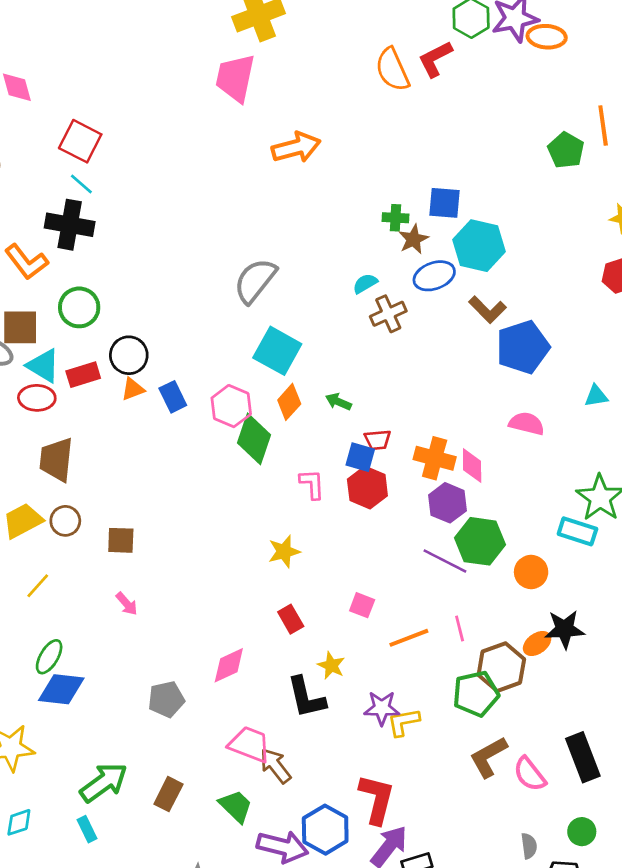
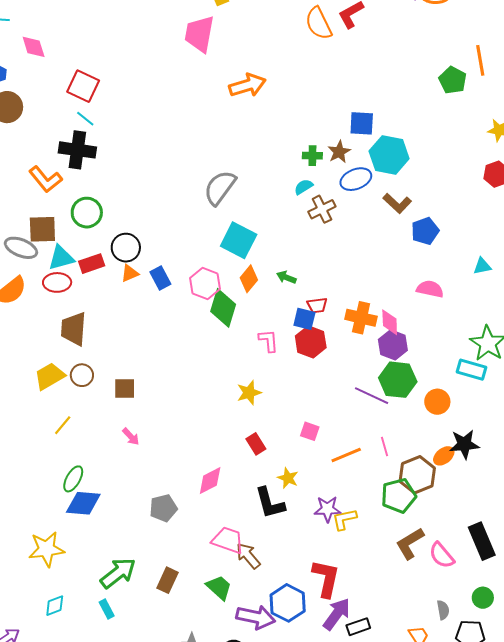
green cross: (395, 218) -> (312, 156), moved
blue pentagon: (523, 347) -> (425, 231), size x0.7
cyan triangle: (43, 366) -> (61, 258), turned -44
purple hexagon: (448, 503) -> (393, 345), moved

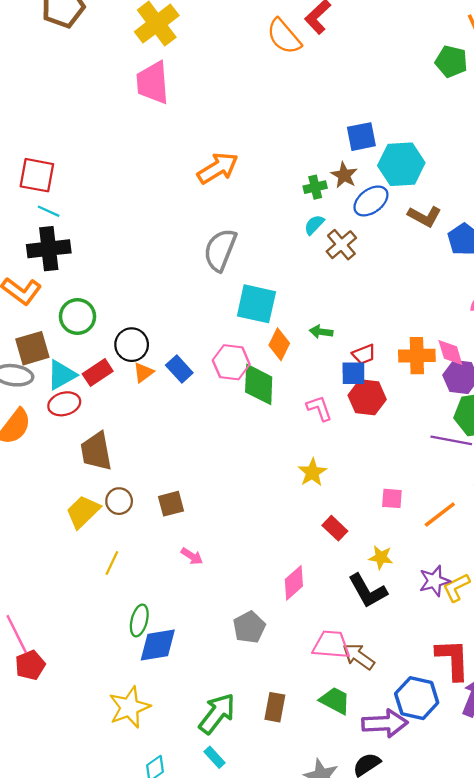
orange arrow: (247, 85) -> (218, 168), moved

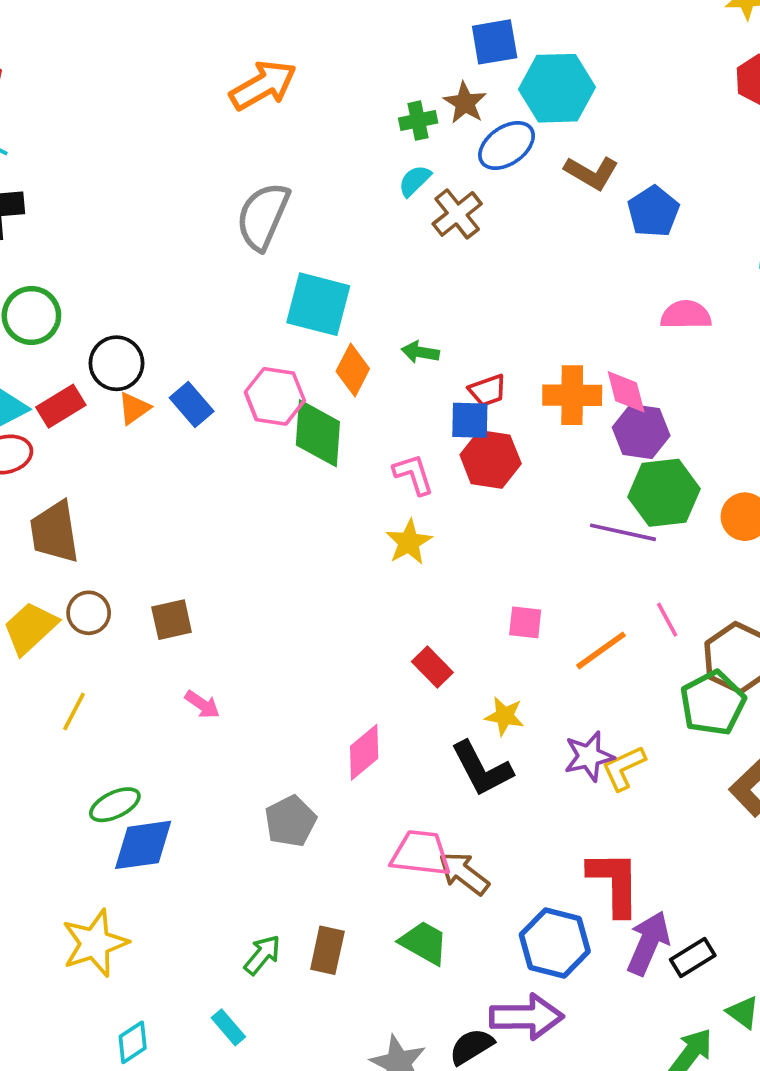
yellow star: (312, 472) -> (409, 542), moved
green ellipse: (139, 620) -> (115, 805), turned 48
green arrow: (217, 714) -> (262, 955), moved, size x0.6
purple arrow: (385, 723) -> (527, 1017), moved

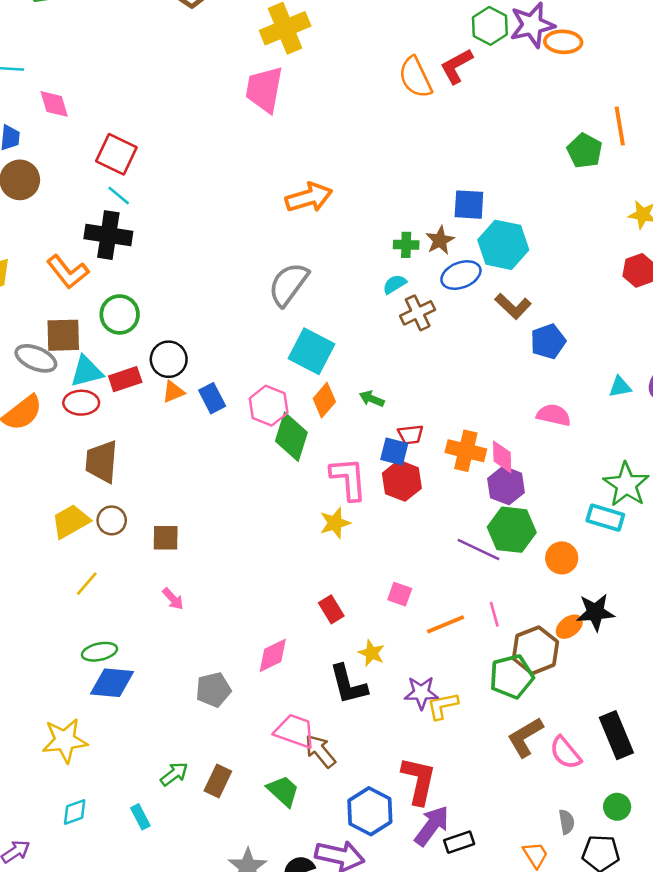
pink L-shape: (413, 474) -> (348, 479), size x1.5

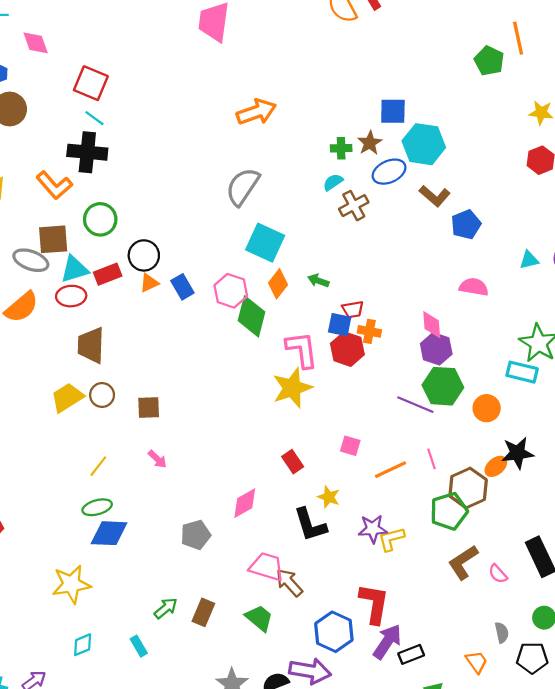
orange cross: (466, 451) -> (369, 331), moved, size x0.7
yellow star: (335, 523) -> (292, 388), size x1.5
yellow line: (87, 584) -> (98, 466), moved
pink semicircle: (565, 753) -> (498, 574), size x0.7

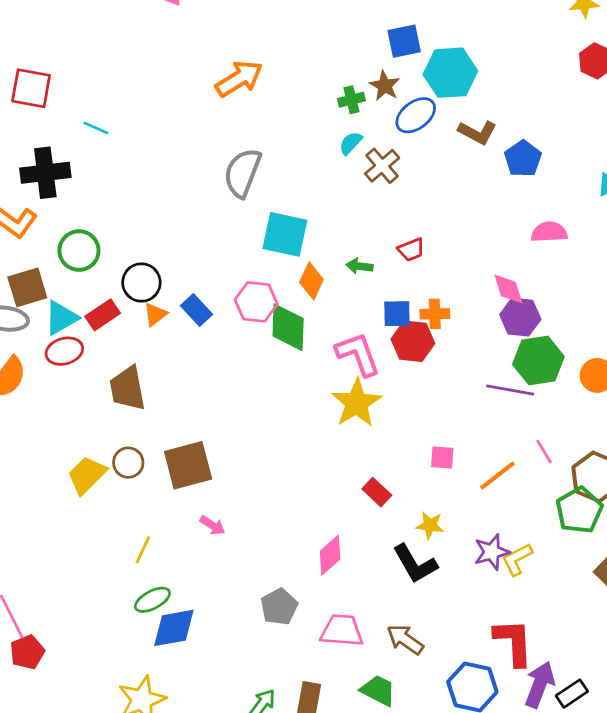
cyan line: (94, 118) -> (96, 128), moved
red trapezoid: (353, 309) -> (411, 250), moved
brown trapezoid: (91, 345) -> (128, 388), moved
brown square: (149, 407) -> (188, 465), size x1.6
pink trapezoid: (267, 567) -> (342, 631), moved

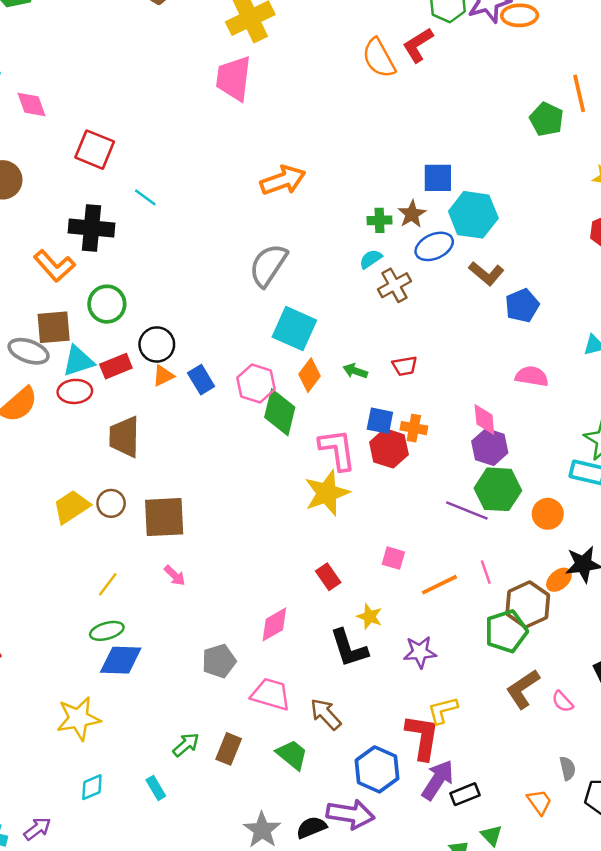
yellow L-shape: (517, 559) -> (443, 710), moved

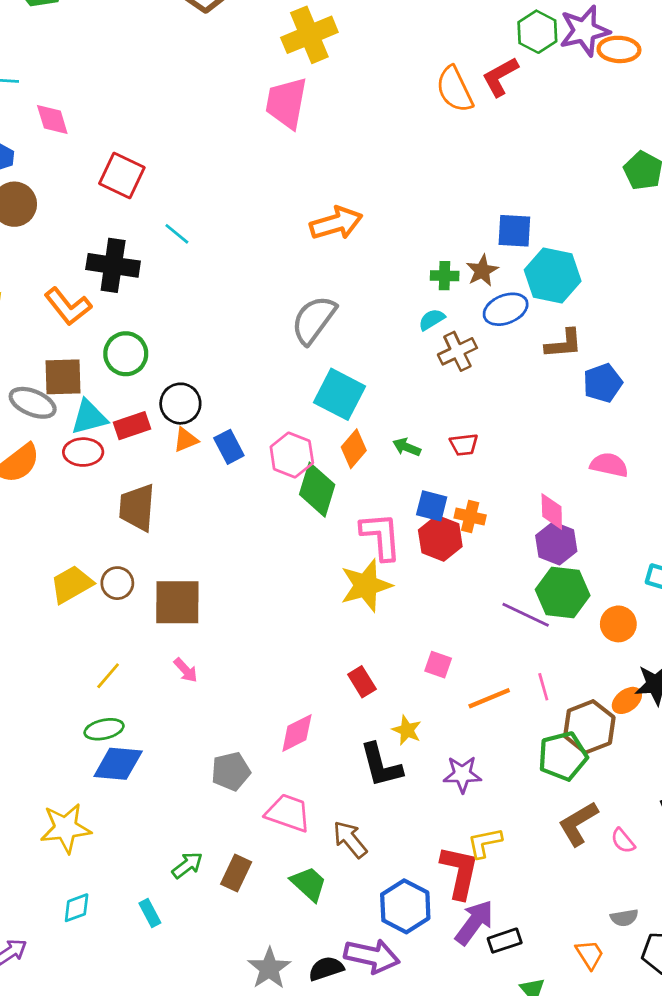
brown L-shape: (486, 273) -> (564, 344), turned -48
gray semicircle: (568, 768) -> (624, 918), turned 90

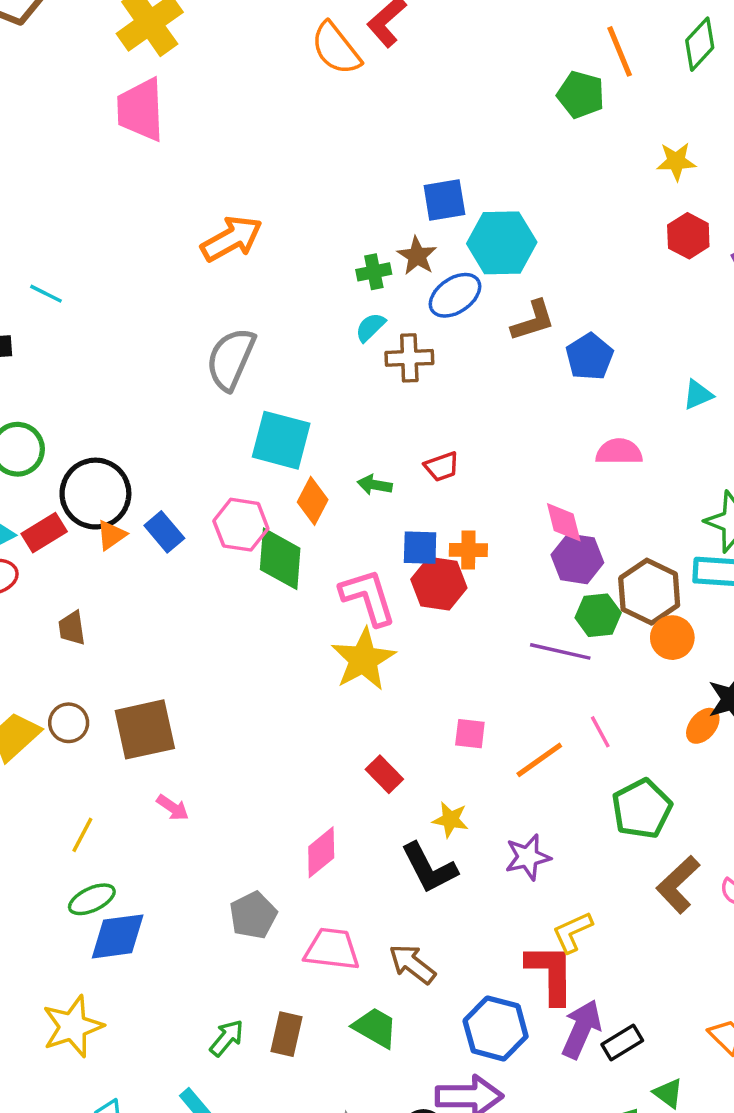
brown cross: (457, 351) -> (409, 358), turned 36
black circle: (180, 404) -> (95, 494), size x1.4
brown trapezoid: (137, 507) -> (72, 628), size x0.6
green hexagon: (563, 593) -> (598, 615), size x0.7
brown hexagon: (589, 727) -> (649, 592), moved

